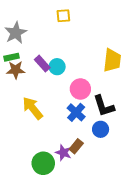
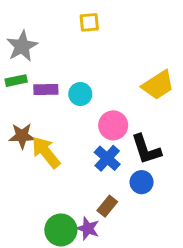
yellow trapezoid: (112, 60) -> (158, 85), turned 50
purple rectangle: (42, 64) -> (46, 90), moved, turned -49
brown star: (16, 70) -> (22, 136), moved
purple star: (63, 153) -> (88, 228), moved

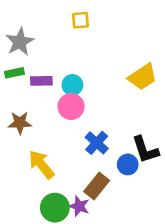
pink circle: (113, 125) -> (71, 106), moved
black L-shape: (146, 149) -> (145, 150), moved
yellow arrow: (46, 152) -> (41, 164), moved
brown rectangle: (107, 206) -> (97, 186), size x1.4

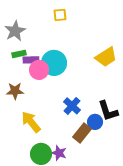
green rectangle: (14, 73) -> (19, 54), moved
cyan circle: (72, 85) -> (54, 63), size x1.6
pink circle: (71, 106) -> (39, 70), moved
brown rectangle: (97, 186) -> (82, 133), moved

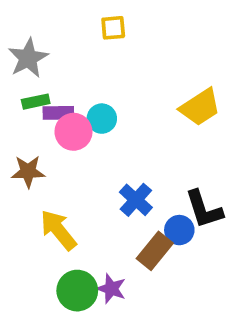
cyan circle: (54, 63) -> (102, 119), size x0.6

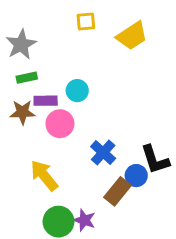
yellow trapezoid: (200, 107) -> (132, 36), moved
purple rectangle: (58, 113) -> (46, 101), moved
pink circle: (73, 132) -> (60, 124), moved
brown star: (28, 171) -> (23, 112), moved

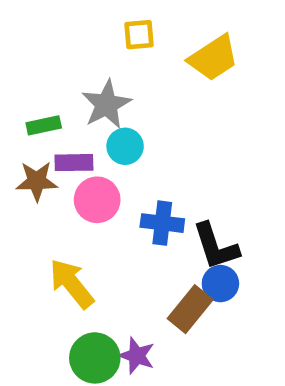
gray star: (21, 45) -> (106, 104), moved
blue cross: (103, 152) -> (162, 223), moved, turned -35
black L-shape: (155, 160) -> (216, 246), moved

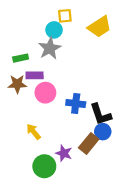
cyan circle: (125, 146) -> (54, 30), moved
yellow arrow: (72, 284) -> (33, 132), size x0.7
purple star: (137, 356) -> (64, 153), moved

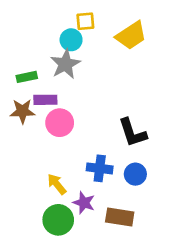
blue cross: (76, 103) -> (100, 168), moved
black L-shape: (101, 114) -> (133, 133), moved
yellow arrow: (33, 132) -> (57, 184), moved
brown rectangle: (89, 144) -> (120, 217), moved, turned 60

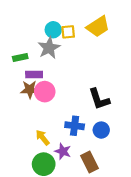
yellow square: (85, 21) -> (68, 32), moved
brown star: (22, 111) -> (30, 89), moved
brown rectangle: (120, 217) -> (90, 162), turned 54

